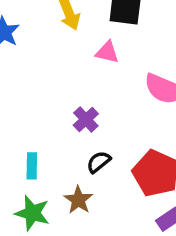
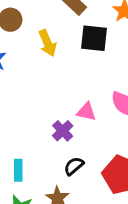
pink triangle: (107, 52) -> (86, 112), moved

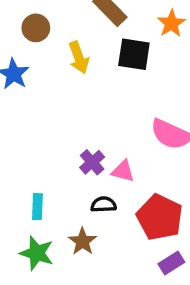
pink triangle: (86, 112) -> (123, 171), moved
black semicircle: (74, 166) -> (104, 204), turned 35

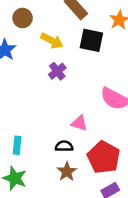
yellow arrow: (79, 58) -> (52, 41), turned -45
purple cross: (92, 162) -> (57, 71), moved
brown star: (82, 241) -> (67, 172), moved

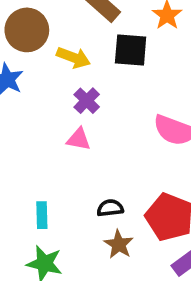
brown circle: (23, 18) -> (27, 30), size x1.5
pink triangle: (79, 123) -> (79, 139), moved

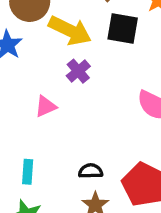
yellow arrow: (73, 58) -> (70, 31), size x1.4
pink triangle: (79, 139) -> (46, 106), moved, turned -40

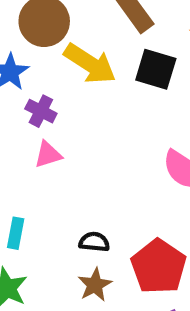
purple cross: (78, 71) -> (41, 111), moved, turned -30

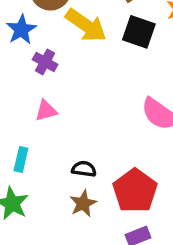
pink triangle: (48, 154) -> (46, 111), moved

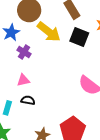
black semicircle: (84, 169) -> (28, 100), moved

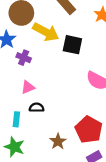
black square: (79, 37) -> (72, 45), moved

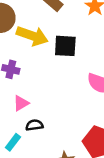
cyan rectangle: (16, 119) -> (13, 142), turned 40

